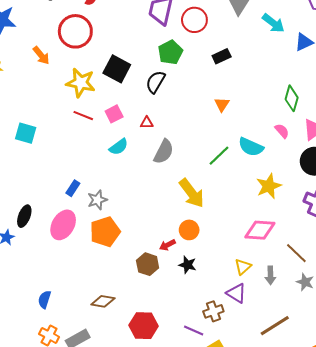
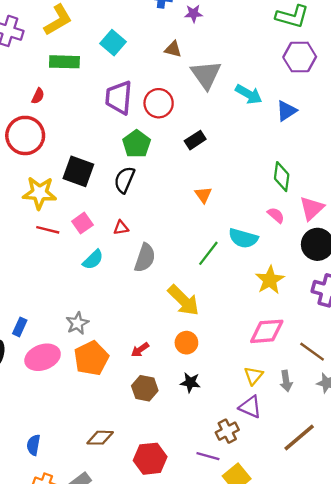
blue rectangle: (73, 188) -> (20, 327), moved
pink ellipse: (63, 225) -> (43, 357), turned 48
red arrow: (167, 245) -> (140, 350), moved

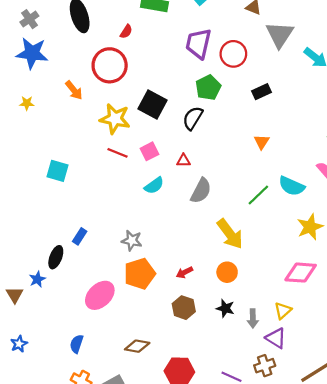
gray star: (77, 323) -> (132, 241), turned 30
pink ellipse: (43, 357) -> (100, 295), moved, turned -32
gray arrow: (286, 381) -> (253, 319), moved
brown cross: (227, 431) -> (265, 366), moved

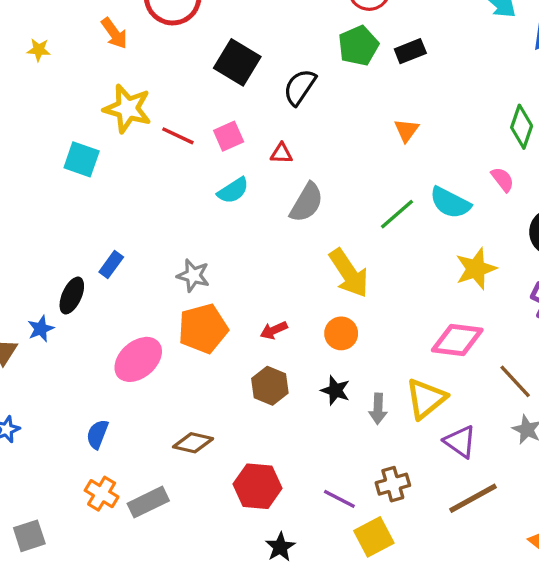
green pentagon: (208, 87) -> (358, 46), moved
yellow star: (115, 119) -> (127, 109), moved
yellow triangle: (283, 311) -> (426, 399), size x1.5
purple triangle: (276, 338) -> (460, 442), moved

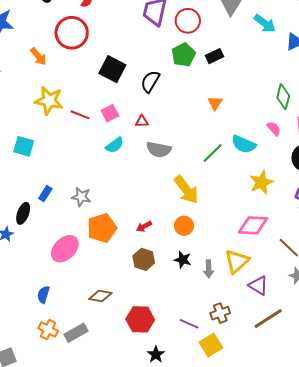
cyan square: (82, 159) -> (24, 146), moved
gray semicircle: (307, 203) -> (159, 150), turned 75
gray star: (193, 275) -> (81, 197), moved

